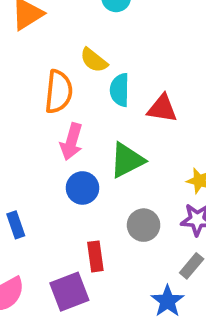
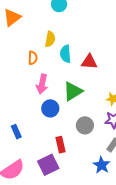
yellow semicircle: (94, 60) -> (50, 39), turned -112
orange semicircle: (59, 92) -> (33, 58), size x0.6

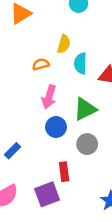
orange semicircle: (33, 58) -> (41, 64), turned -112
gray circle: (85, 125) -> (87, 144), moved
blue rectangle: (16, 132) -> (12, 151), turned 64

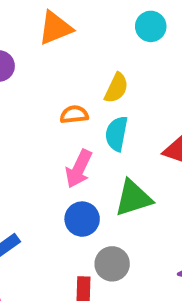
cyan semicircle: (80, 63) -> (117, 134), moved
gray circle: (87, 144) -> (112, 264), moved

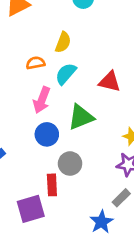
cyan semicircle: (117, 134) -> (66, 74), turned 35

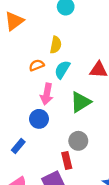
blue circle: (47, 134) -> (39, 119), moved

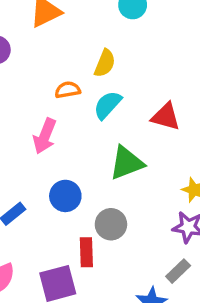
pink arrow: (47, 94) -> (45, 136), moved
blue circle: (39, 119) -> (65, 196), moved

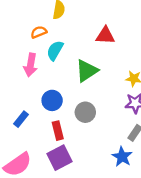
cyan semicircle: (107, 105) -> (55, 50), moved
red rectangle: (86, 252) -> (58, 131), moved

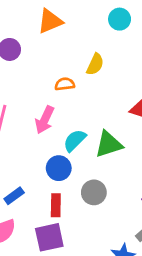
cyan semicircle: (55, 50) -> (75, 140), moved
blue rectangle: (21, 119) -> (14, 196), moved

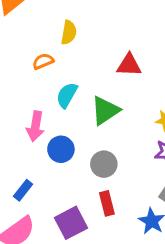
pink arrow: (45, 120) -> (35, 126), moved
cyan semicircle: (75, 140) -> (67, 95), moved
red rectangle: (56, 205) -> (107, 203), moved

